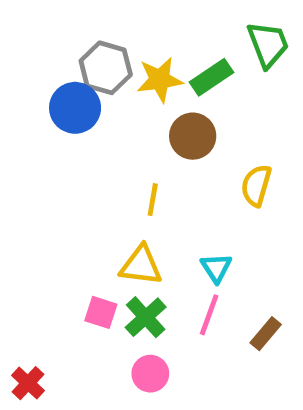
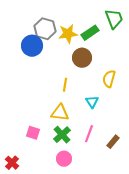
cyan triangle: (216, 268) -> (92, 102), moved
pink square: (101, 312) -> (33, 133), moved

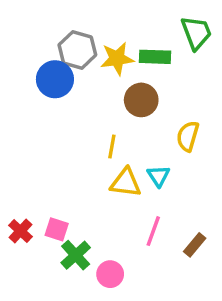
green rectangle: (90, 33) -> (155, 57), turned 36
yellow triangle: (60, 113) -> (126, 183), moved
green cross: (62, 135) -> (76, 255), moved
red cross: (12, 163) -> (20, 231), moved

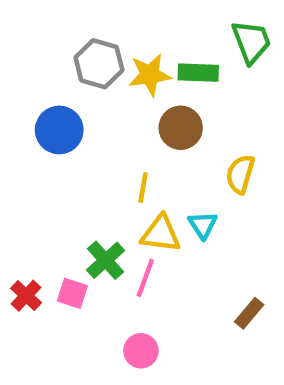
blue circle: (55, 79) -> (59, 130), moved
pink line: (153, 231) -> (145, 278), moved
green cross: (76, 255) -> (106, 260), moved

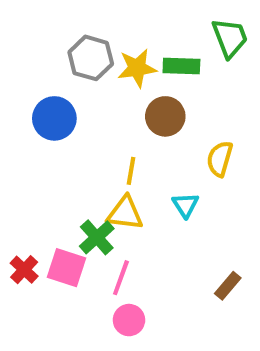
yellow triangle: (161, 234) -> (125, 213), moved
pink line: (145, 278) -> (121, 278), moved
pink square: (72, 293) -> (66, 268), size x1.4

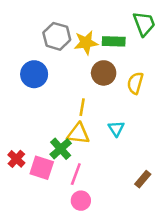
yellow semicircle: (220, 159) -> (135, 83), moved
red cross: (24, 270) -> (16, 159), moved

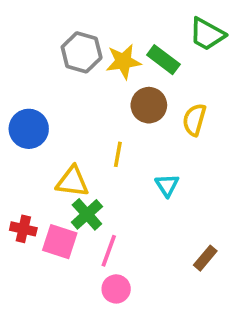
green trapezoid: (144, 24) -> (207, 34), turned 140
green rectangle: (114, 41) -> (163, 60), turned 35
blue circle: (34, 74) -> (29, 129), moved
yellow triangle: (78, 134) -> (72, 182), moved
red cross: (16, 159) -> (23, 229), turned -30

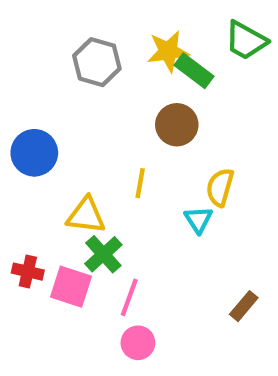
yellow star: (123, 61) -> (168, 51), moved
yellow semicircle: (194, 120) -> (220, 187), moved

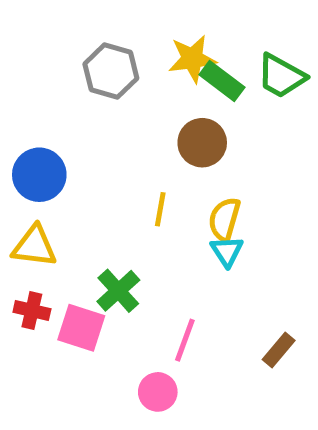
green trapezoid: (246, 41) -> (281, 76), moved
yellow semicircle: (220, 187) -> (224, 219), moved
yellow triangle: (86, 215) -> (34, 246), moved
pink line: (129, 297) -> (185, 340), moved

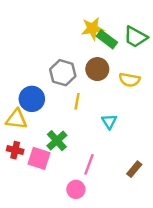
gray hexagon: (111, 71) -> (63, 73), moved
blue circle: (39, 175) -> (32, 99), moved
yellow semicircle: (224, 219) -> (130, 80), moved, turned -96

